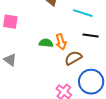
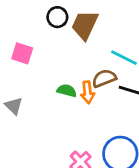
brown semicircle: (73, 58) -> (104, 78), moved

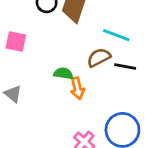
orange arrow: (88, 92) -> (77, 88), moved

